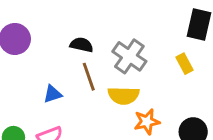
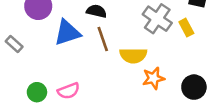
gray cross: (129, 56) -> (157, 19), moved
blue triangle: (53, 94) -> (67, 33), moved, size x1.6

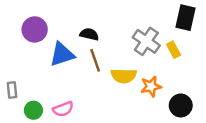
gray rectangle: (14, 44) -> (12, 90), moved, turned 42
orange star: (153, 78) -> (151, 86), moved

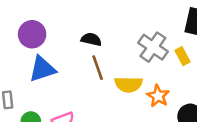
blue triangle: (62, 54) -> (42, 69), moved
orange star: (151, 86) -> (158, 96), turned -30

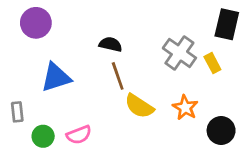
purple circle: (32, 34) -> (36, 23), moved
yellow semicircle: (129, 84) -> (139, 106), moved, turned 32

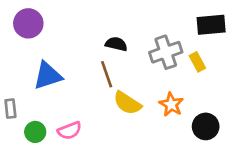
black rectangle: (227, 24) -> (211, 25), turned 72
black semicircle: (111, 44) -> (116, 44), moved
gray cross: (179, 53) -> (166, 52), turned 36

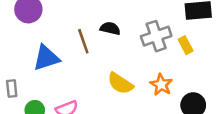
brown line: (107, 74) -> (83, 41), moved

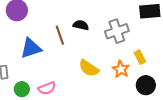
yellow rectangle: (186, 45) -> (140, 57), moved

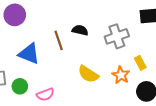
blue triangle: (31, 48) -> (29, 54), turned 40
green circle: (22, 89) -> (20, 86), moved

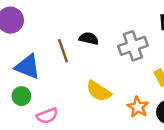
orange star: (121, 75) -> (138, 107), moved
green circle: (20, 86) -> (21, 96), moved

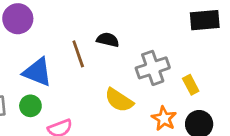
gray cross: (133, 46) -> (153, 68), moved

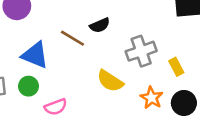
black semicircle: (108, 40) -> (100, 25), turned 144
brown line: (78, 54) -> (73, 38), turned -40

